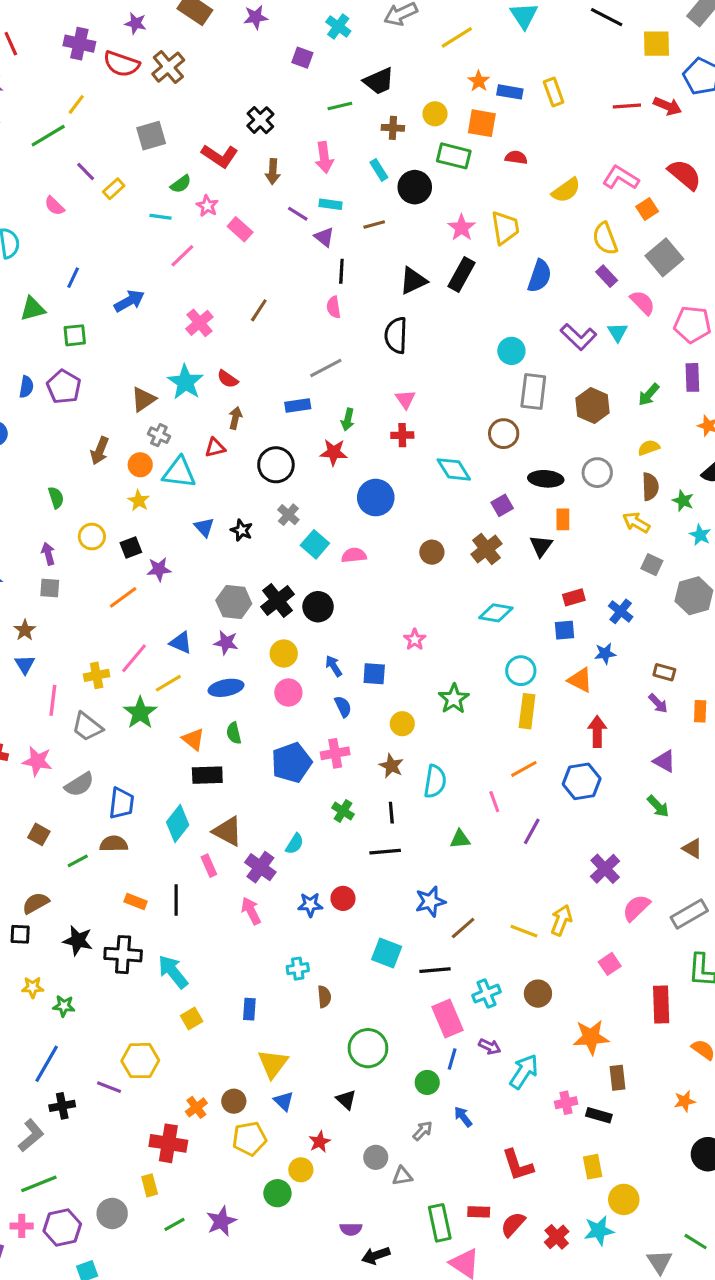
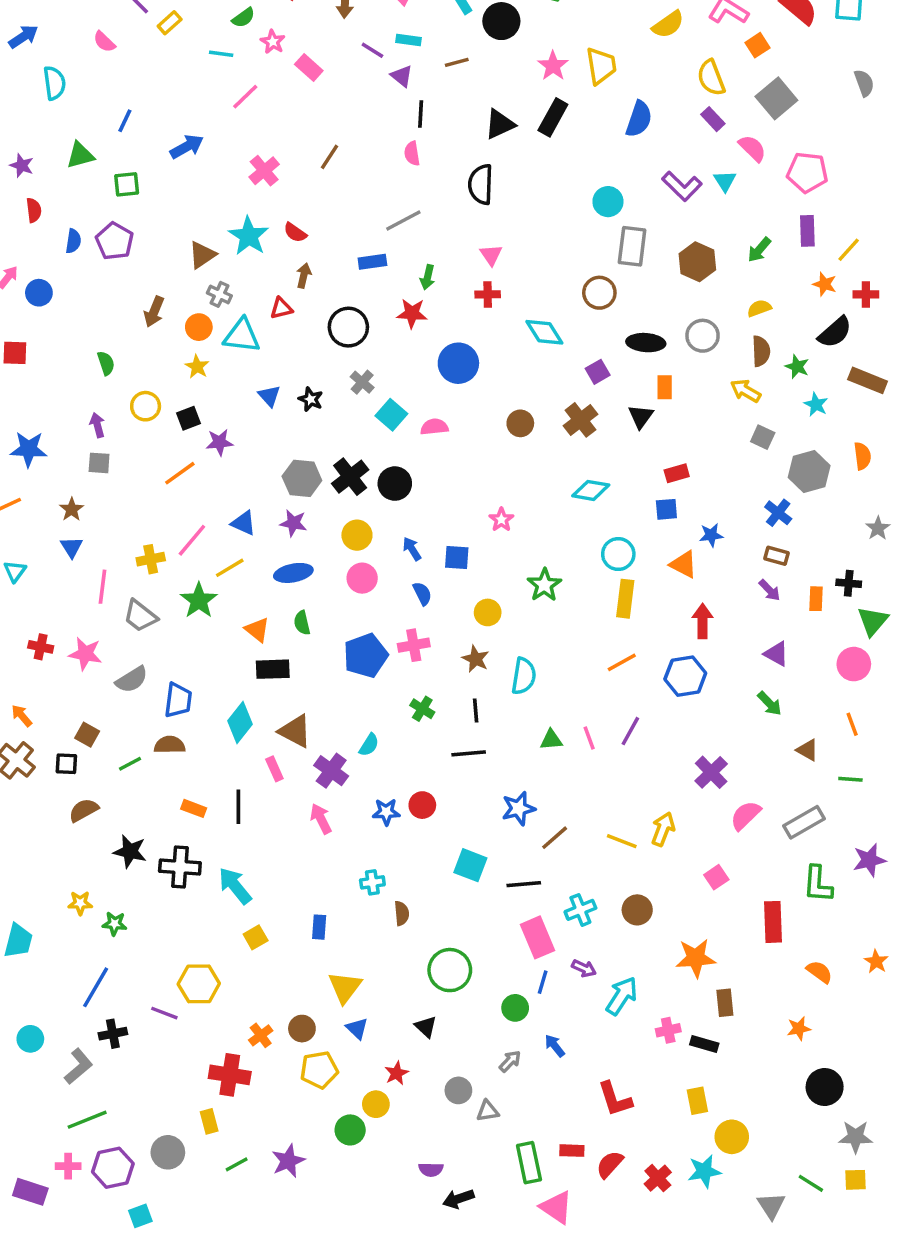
blue cross: (621, 611) -> (778, 513), moved
pink line: (494, 802) -> (589, 738), moved
black square: (20, 934) -> (66, 764), moved

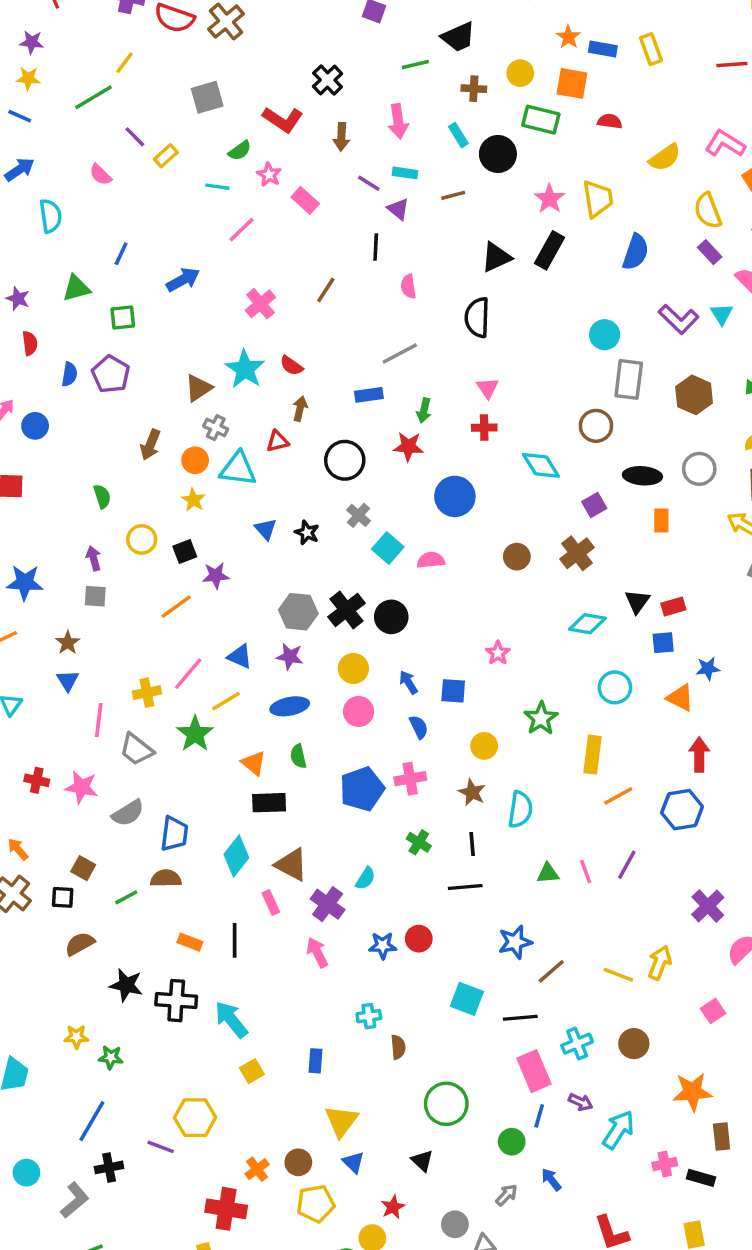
black line: (421, 114) -> (376, 247), moved
black triangle: (641, 416) -> (637, 601), moved
yellow rectangle: (625, 599) -> (593, 755), moved

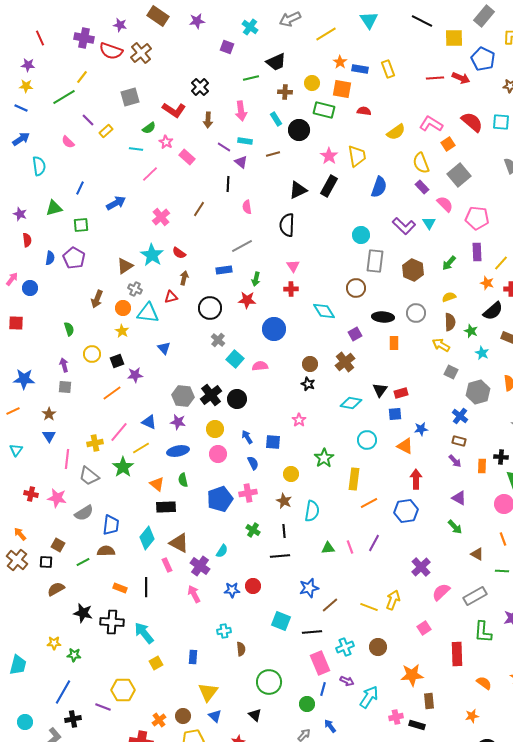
black star: (307, 533) -> (308, 384), moved

